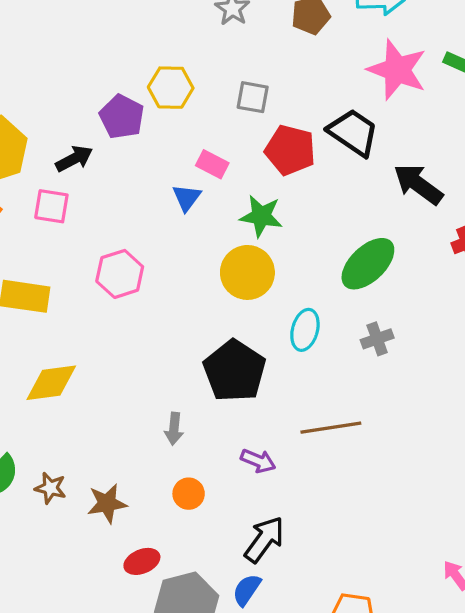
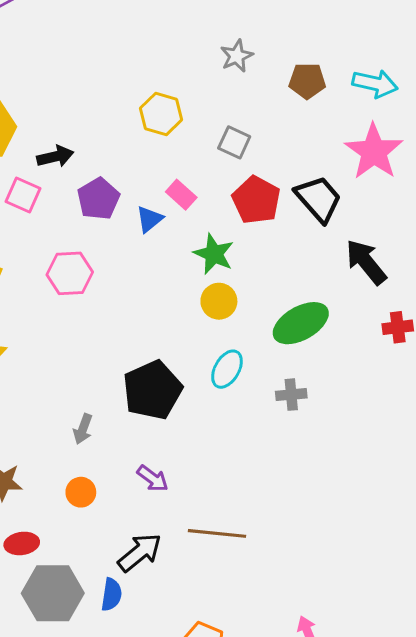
purple pentagon: (122, 117) -> (98, 199), moved
yellow circle: (247, 272) -> (219, 301), moved, size x0.7
brown line: (331, 428) -> (217, 533), moved
blue semicircle: (247, 590) -> (111, 595), turned 140

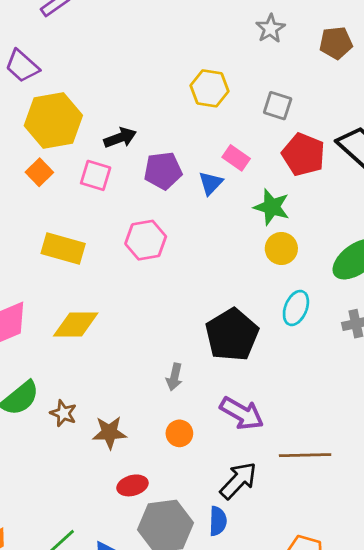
purple pentagon: (98, 199) -> (163, 171), turned 30
purple arrow: (153, 479) -> (242, 413), size x1.5

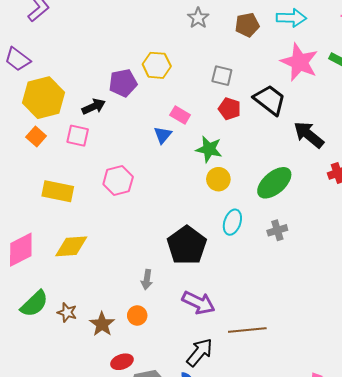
gray square: (278, 106) -> (222, 76), moved
red pentagon: (304, 154) -> (229, 109), size x0.7
purple pentagon: (163, 171) -> (123, 83), moved
brown star: (109, 433) -> (102, 324), turned -30
orange circle: (179, 433) -> (137, 315), moved

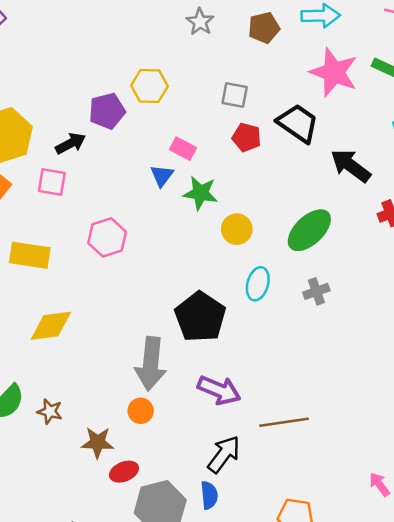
green star: (209, 149) -> (200, 193), moved
gray arrow: (147, 280) -> (151, 364), size x2.0
brown star: (102, 324) -> (98, 443), moved, turned -30

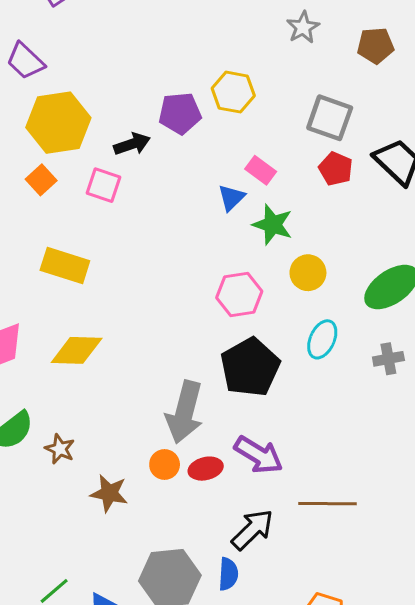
gray square: (235, 95) -> (330, 118), size x1.4
pink hexagon: (107, 237) -> (239, 295), moved
red ellipse: (124, 472) -> (206, 469), moved

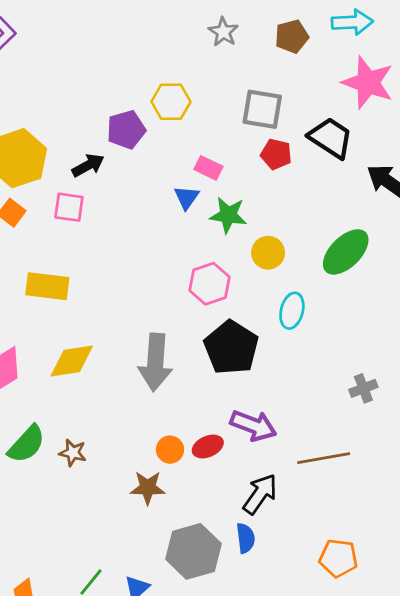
gray cross: (388, 359) -> (363, 388), moved
gray arrow: (185, 412) -> (155, 362), moved
brown star: (109, 493) -> (148, 488), moved

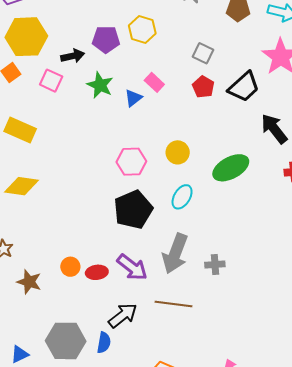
gray square: (262, 109) -> (203, 53), size x0.7
black trapezoid: (331, 138) -> (244, 87), turned 88
green star: (228, 215) -> (100, 85), moved
gray arrow: (155, 362) -> (175, 254), moved
brown star: (148, 488) -> (29, 282), moved

